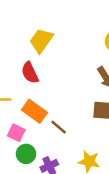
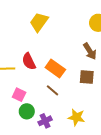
red semicircle: (30, 73) -> (29, 61), moved
orange rectangle: (34, 111) -> (55, 68), moved

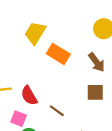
red semicircle: (29, 61) -> (29, 96), moved
orange rectangle: (55, 68) -> (58, 54), moved

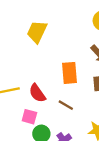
orange rectangle: (58, 54) -> (69, 73), moved, turned 60

